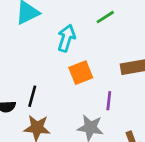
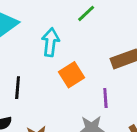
black line: (32, 96) -> (18, 88), moved

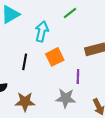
black line: (18, 88) -> (25, 62), moved

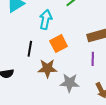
purple line: (78, 77) -> (93, 59), moved
brown star: (25, 102) -> (47, 68), moved

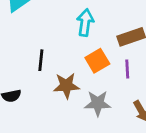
cyan arrow: (46, 19) -> (85, 23), moved
orange square: (59, 44) -> (97, 61), moved

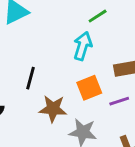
purple line: (127, 69) -> (119, 101), turned 66

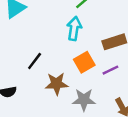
black line: (30, 78) -> (35, 61), turned 30

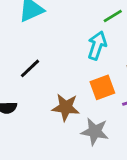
black line: (35, 61) -> (30, 68), moved

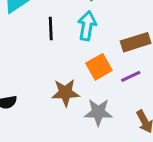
black line: (30, 68) -> (51, 28), moved, turned -40

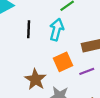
brown star: (65, 93) -> (35, 79), turned 30

